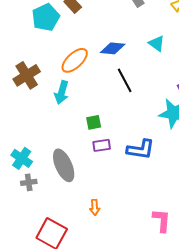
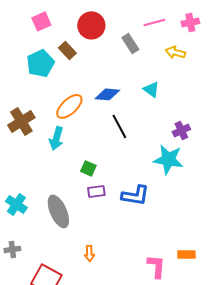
green square: (94, 122) -> (88, 168), turned 35
gray cross: (29, 182) -> (12, 249), moved

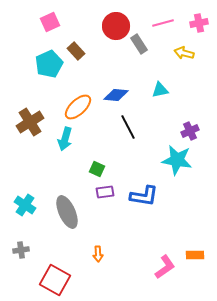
red circle: (91, 25) -> (116, 26), moved
cyan triangle: (151, 89) -> (160, 90), turned -48
pink L-shape: (156, 266) -> (165, 267), turned 50

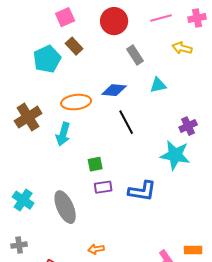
pink square: (50, 22) -> (65, 17), moved
gray rectangle: (139, 44) -> (135, 55), moved
orange ellipse: (78, 107) -> (76, 102), turned 36
green square: (97, 169) -> (95, 164), turned -35
orange arrow: (98, 254) -> (96, 249), turned 84

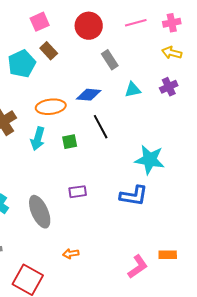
yellow arrow: (182, 48) -> (172, 53), moved
purple cross: (188, 126) -> (169, 87), moved
green square: (95, 164) -> (70, 142), moved
blue L-shape: (142, 191) -> (134, 196), moved

